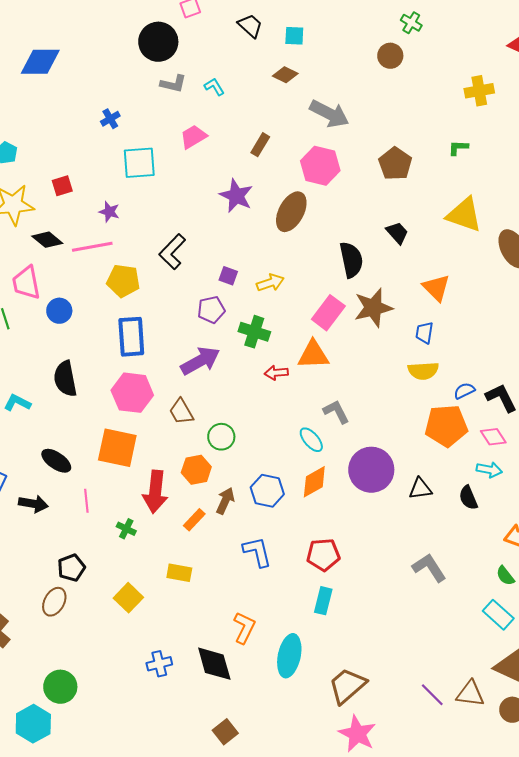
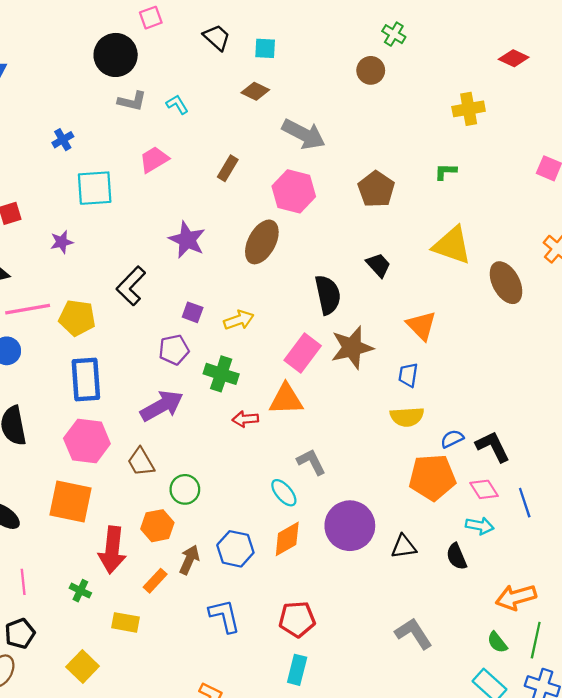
purple star: (236, 196) -> (187, 240), moved
purple star: (109, 212) -> (62, 242), turned -30
pink line: (92, 247) -> (28, 309), moved
pink line: (86, 501) -> (23, 582), moved
yellow rectangle: (179, 573) -> (125, 622), moved

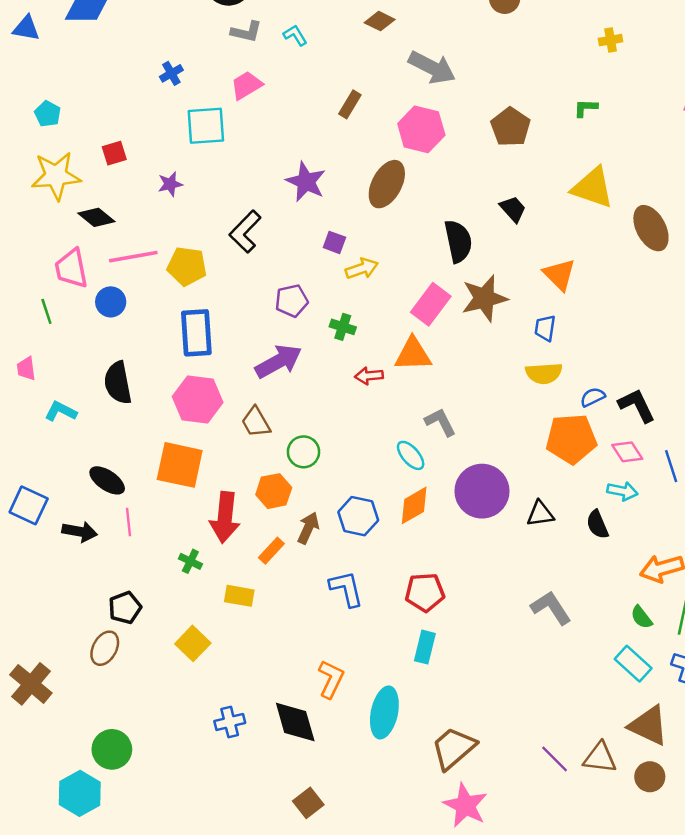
yellow cross: (469, 109) -> (611, 40), size x0.7
pink trapezoid: (154, 159) -> (246, 85), moved
purple square: (193, 312) -> (334, 242), moved
green cross: (221, 374) -> (343, 327), size x0.7
pink line: (23, 582) -> (129, 522), moved

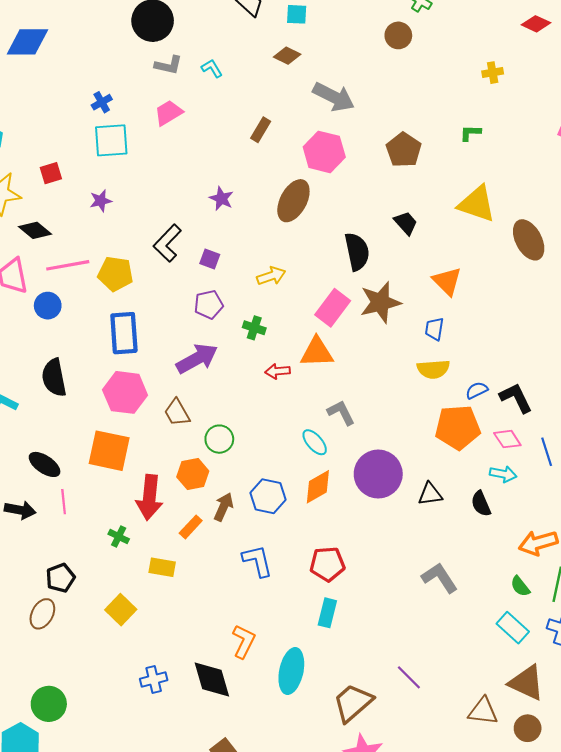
cyan square: (206, 126) -> (111, 140), moved
purple star: (306, 182) -> (221, 199), size x0.7
purple square: (334, 242) -> (210, 259), moved
purple line: (555, 759) -> (409, 677), moved

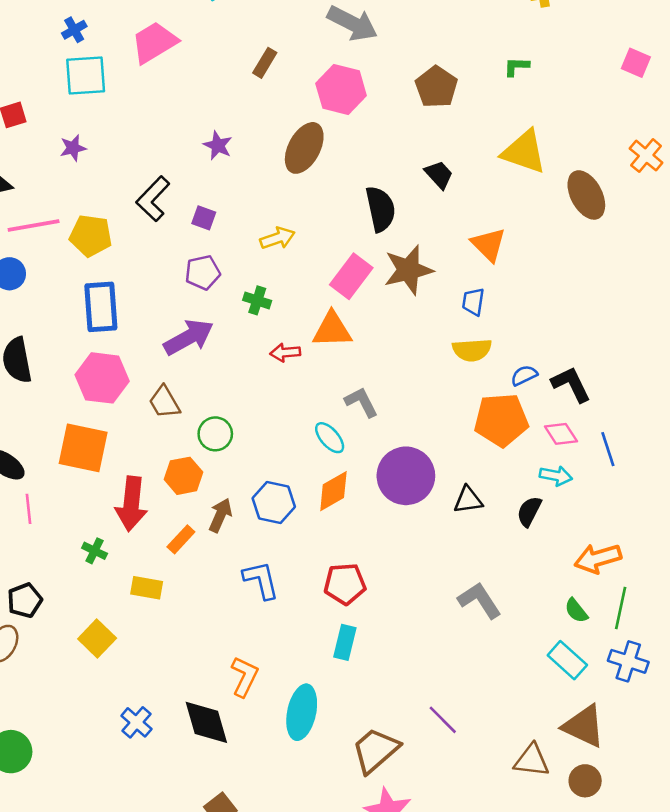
pink trapezoid: (168, 113) -> (154, 42), size x1.4
black semicircle: (481, 504) -> (529, 511), turned 50
blue cross: (154, 680) -> (136, 722), turned -35

